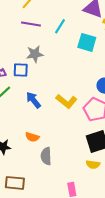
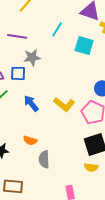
purple line: (31, 24) -> (17, 36), moved

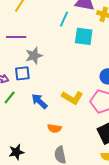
cyan line: (57, 29) -> (64, 19), moved
orange semicircle: (30, 140) -> (54, 128), moved

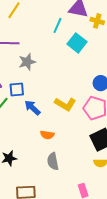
cyan square: (84, 36) -> (77, 43), turned 30
blue square: (22, 73) -> (17, 90), moved

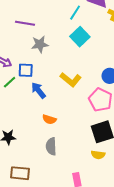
cyan square: (77, 43) -> (80, 37), moved
yellow L-shape: (65, 104) -> (71, 80), moved

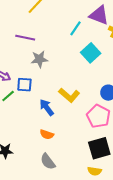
cyan square: (80, 37) -> (91, 53), moved
blue arrow: (39, 90) -> (47, 107), moved
gray semicircle: (51, 146) -> (48, 161), turned -36

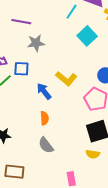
orange semicircle: (47, 134) -> (44, 118), turned -112

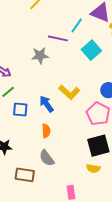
purple line: (21, 22) -> (58, 38), moved
blue square: (21, 69) -> (20, 110), moved
brown rectangle: (14, 172) -> (25, 175), moved

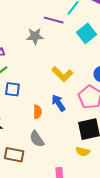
blue arrow: (47, 104) -> (58, 103), moved

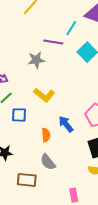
yellow L-shape: (62, 74) -> (44, 95), moved

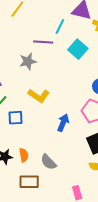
blue arrow: (66, 124) -> (63, 123), turned 66
orange semicircle: (46, 135) -> (24, 155), moved

